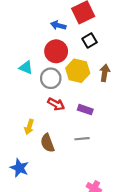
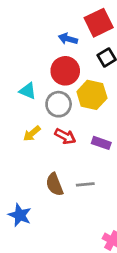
yellow arrow: (29, 127) -> (32, 134), moved, turned 32
gray line: (82, 139) -> (85, 184), moved

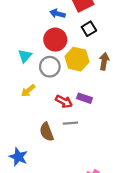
cyan triangle: (28, 91) -> (25, 56), turned 48
red arrow: (65, 136) -> (64, 101), moved
gray line: (85, 184) -> (70, 123), moved

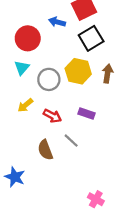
black square: (89, 29) -> (91, 38), size x1.5
red circle: (55, 40) -> (28, 38), moved
red arrow: (64, 101) -> (52, 116), moved
gray line: (70, 123) -> (71, 141), turned 48

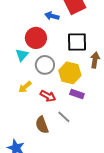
red circle: (28, 38) -> (36, 38), moved
black square: (91, 38) -> (77, 42), moved, turned 30
yellow hexagon: (78, 71) -> (70, 73), moved

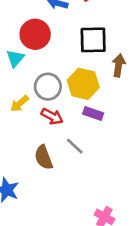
gray circle: (45, 65) -> (48, 87), moved

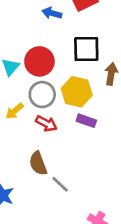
red circle: (35, 34) -> (39, 61), moved
gray line: (75, 146) -> (60, 184), moved

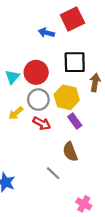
purple rectangle: (86, 121) -> (75, 121), turned 35
brown semicircle: (38, 163) -> (70, 152), moved

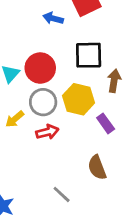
purple rectangle: (75, 121) -> (106, 123), moved
red arrow: (42, 123) -> (47, 132), turned -42
brown semicircle: (70, 152) -> (97, 167), moved

